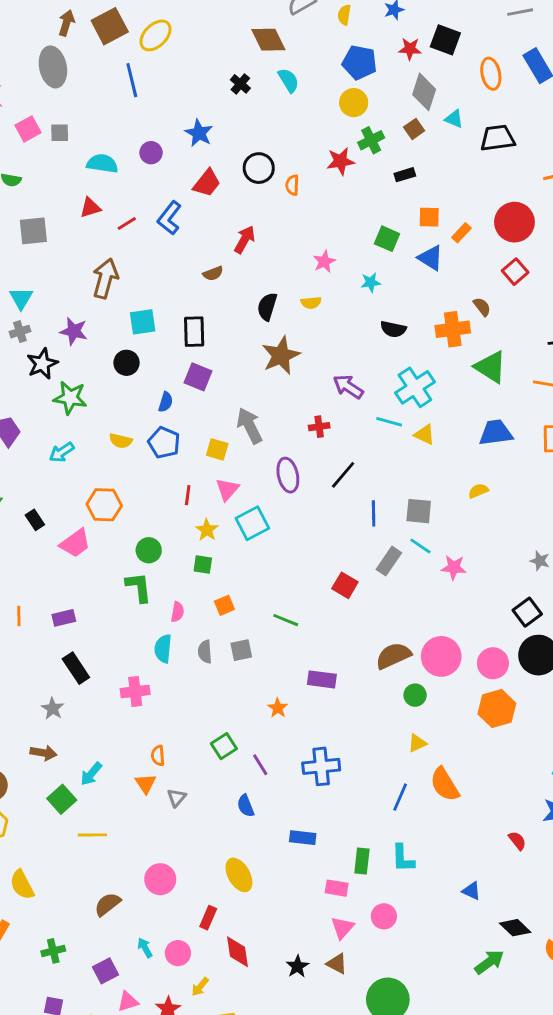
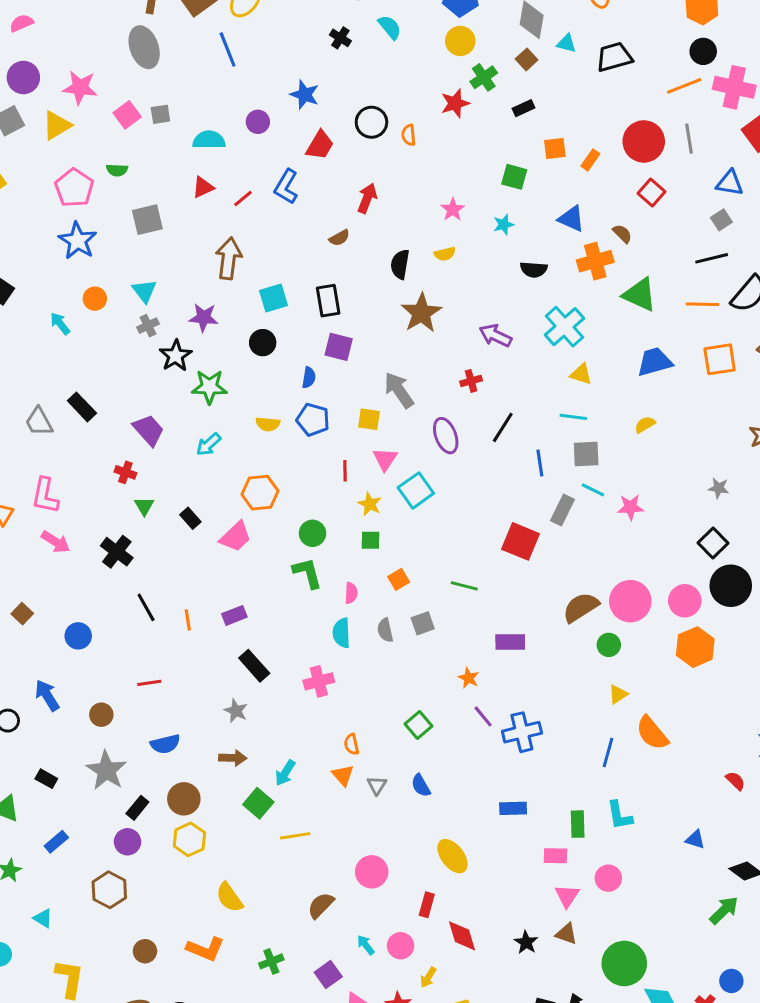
blue triangle: (431, 258) -> (571, 219), moved
cyan line: (389, 422) -> (573, 417), moved
red square: (345, 585) -> (521, 541), size x1.4
purple line: (260, 765) -> (483, 716), moved
blue semicircle: (246, 806) -> (421, 785), moved

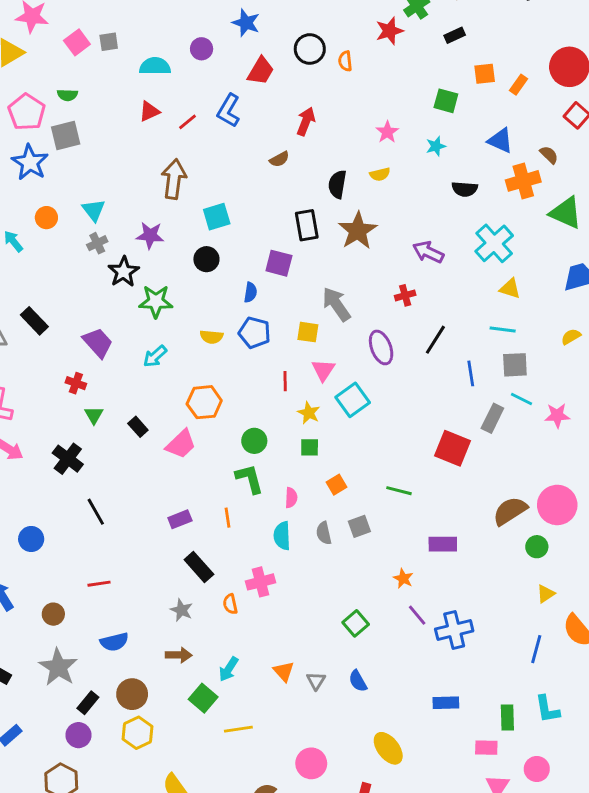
gray square: (147, 220) -> (66, 135), moved
black rectangle: (328, 301) -> (307, 225), moved
orange line: (188, 620) -> (228, 518), moved
orange semicircle: (352, 744) -> (230, 604), moved

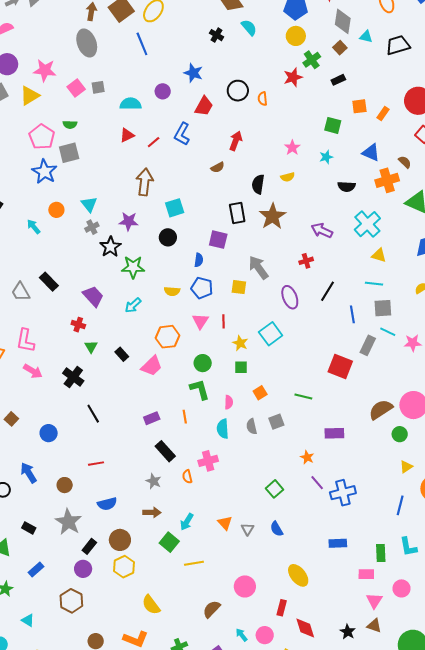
pink triangle: (323, 370) -> (200, 321), moved

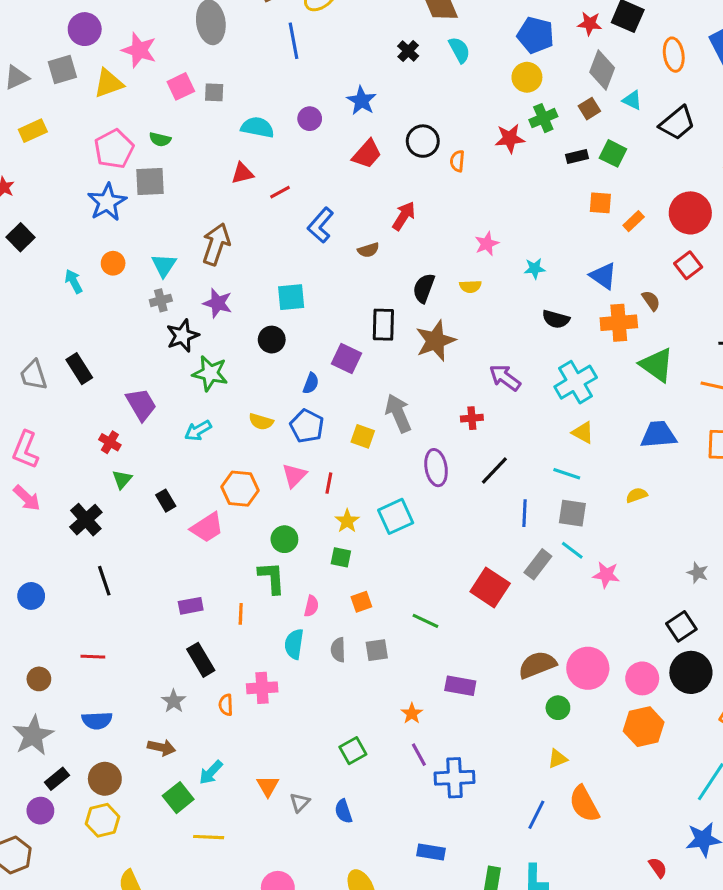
black trapezoid: (398, 45) -> (677, 123), turned 145
green square: (333, 125) -> (613, 153), moved
blue L-shape: (182, 134) -> (321, 225), moved
brown arrow: (145, 182) -> (216, 244), moved

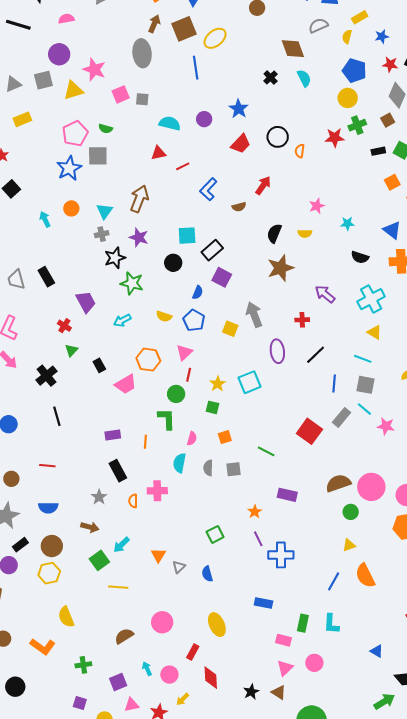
orange square: (600, 203) -> (392, 182), turned -35
black rectangle: (383, 325) -> (212, 250), moved, turned 45
red line: (329, 483) -> (189, 375), moved

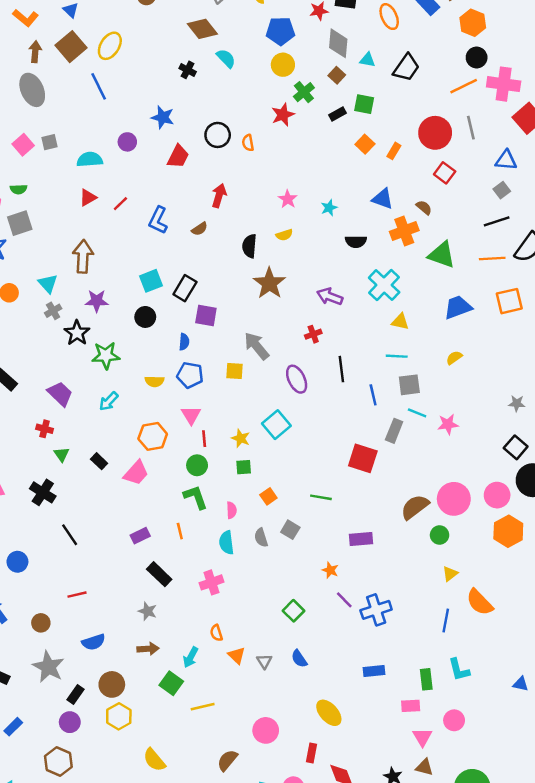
black line: (316, 355) -> (341, 369), turned -35
gray square: (234, 469) -> (290, 530), turned -35
orange semicircle: (133, 501) -> (216, 633), moved

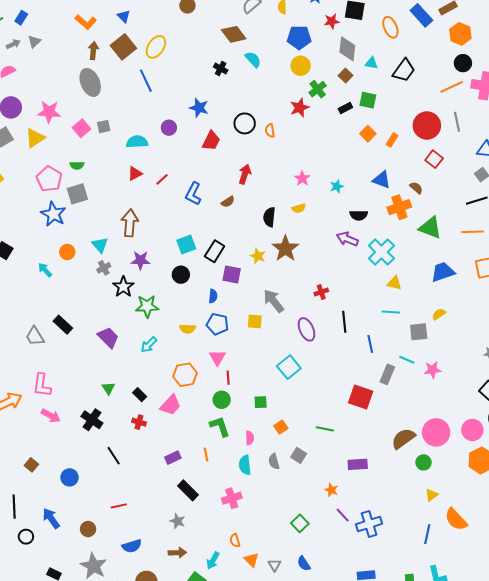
purple arrow: (330, 296) -> (347, 239), moved
gray square: (409, 385) -> (419, 332), moved
red cross: (45, 429) -> (139, 422), moved
yellow star: (241, 438) -> (258, 256), moved

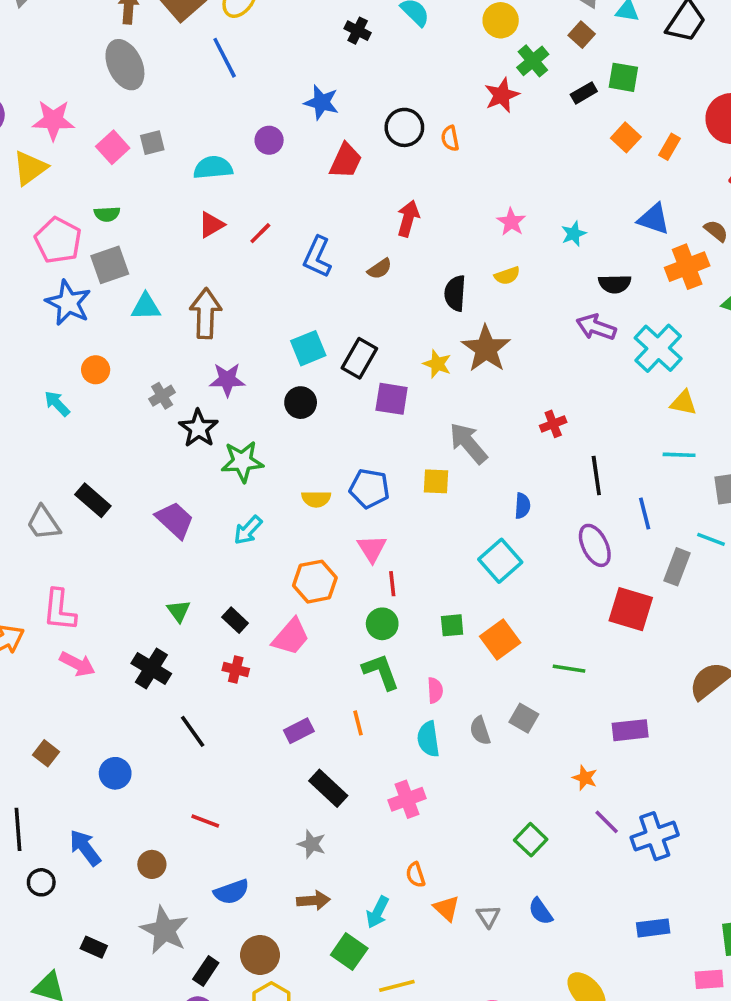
cyan triangle: (100, 245) -> (146, 307), moved, turned -48
blue semicircle: (213, 296) -> (522, 506), moved
purple ellipse: (307, 329) -> (595, 545), moved
orange square: (281, 427) -> (500, 639), moved, size x1.5
red line: (119, 506) -> (205, 821), turned 35

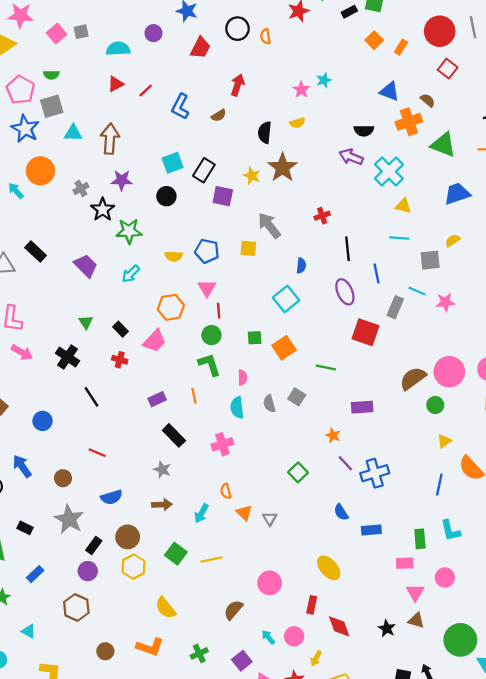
cyan star: (574, 234) -> (324, 80), moved
orange circle: (96, 370) -> (40, 171), size x1.6
blue semicircle: (541, 911) -> (341, 512), moved
green square: (349, 952) -> (176, 554), moved

